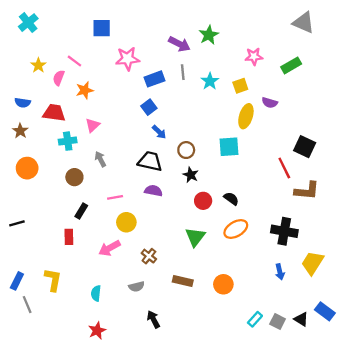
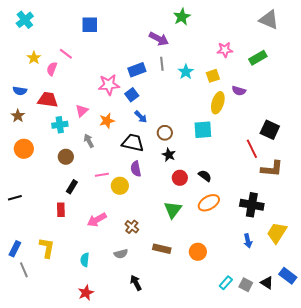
green star: (209, 35) -> (182, 17), moved
pink star: (127, 59) -> (109, 85), moved
orange star: (85, 90) -> (107, 121), moved
purple semicircle: (153, 191) -> (136, 169), turned -112
yellow circle: (126, 222) -> (120, 186), moved

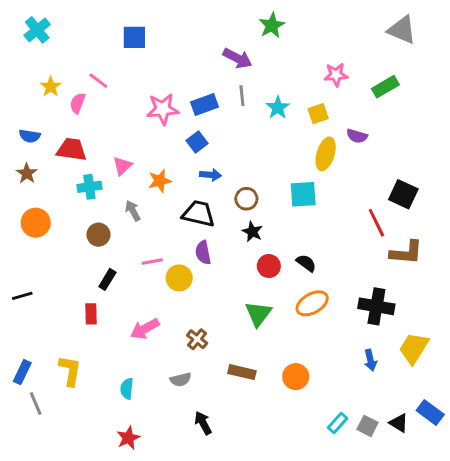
pink star: (109, 85) -> (163, 109), moved
blue arrow: (141, 117) -> (211, 175), turned -40

